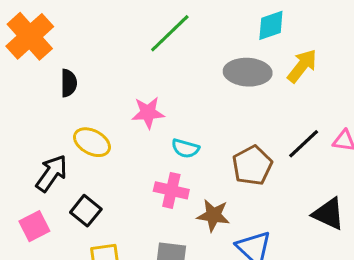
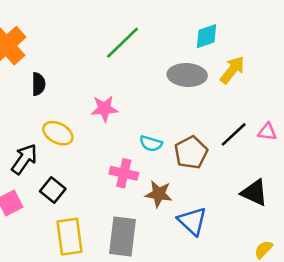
cyan semicircle: (185, 148) -> (151, 144), moved

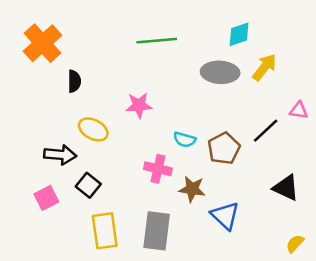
green line: (122, 43) -> (157, 41), turned 39
pink triangle: (267, 132) -> (299, 110), moved
black arrow: (24, 159) -> (60, 155), turned 60

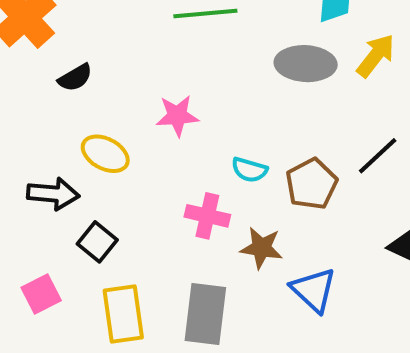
black semicircle: (74, 81) -> (75, 78), turned 60
pink square: (46, 198) -> (41, 294), moved

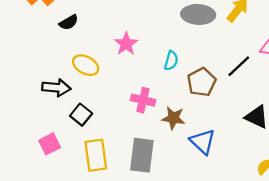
pink star: (177, 116) -> (126, 44), turned -30
cyan semicircle: (249, 170) -> (171, 61), moved, turned -90

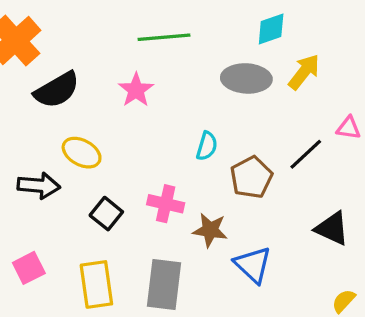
black semicircle: (69, 22) -> (57, 90), size x1.6
pink star: (126, 44) -> (136, 90), moved
black square: (81, 115) -> (106, 214), moved

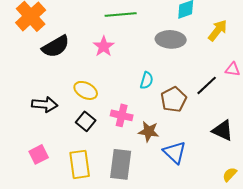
yellow arrow: (304, 72) -> (218, 30), moved
yellow ellipse: (82, 153) -> (86, 90), moved

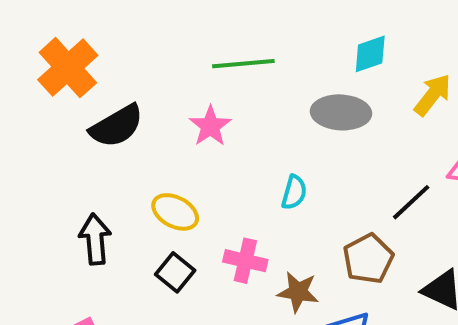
brown pentagon: (174, 99) -> (368, 259), moved
black arrow: (45, 104) -> (95, 239), turned -100

